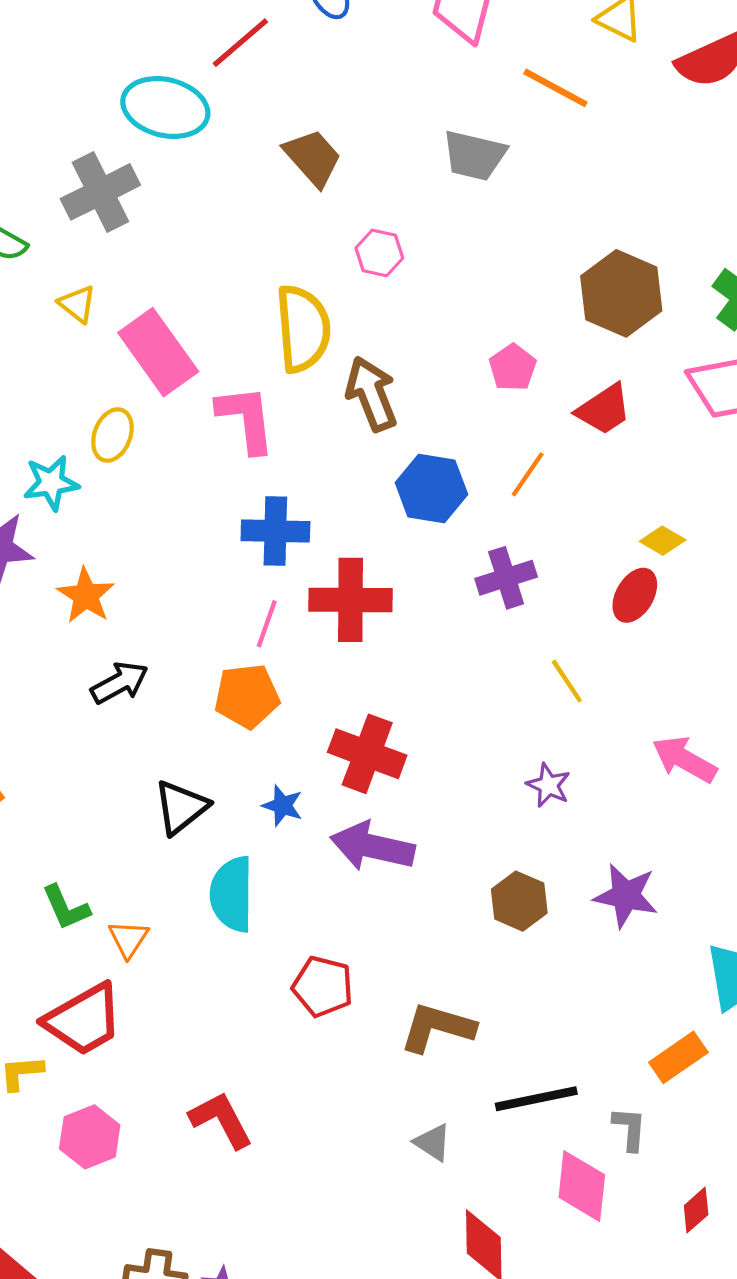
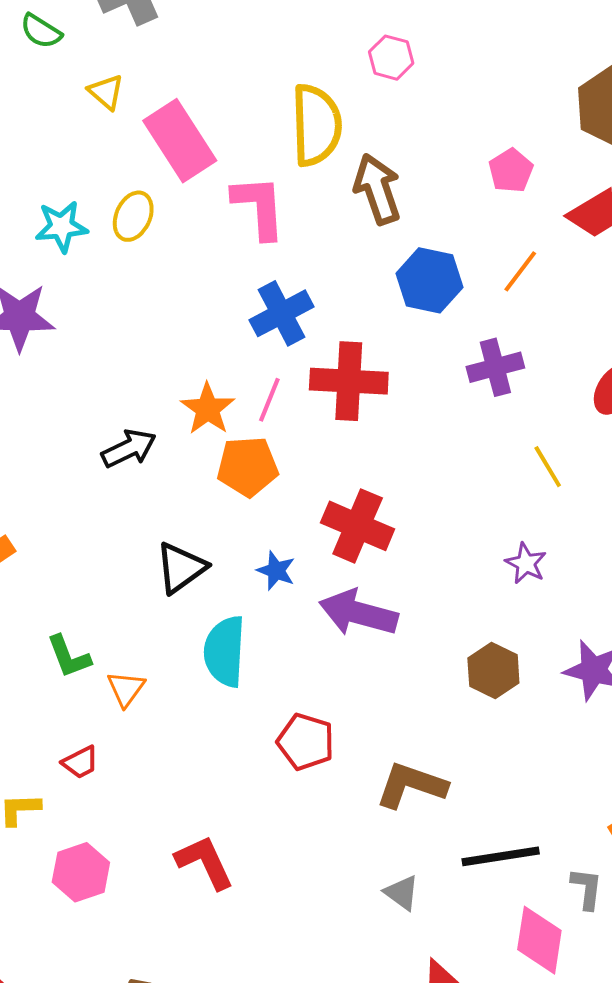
cyan star: (51, 483) -> (61, 227), moved
blue cross: (275, 531) -> (281, 313), turned -32
orange star: (86, 596) -> (208, 409), moved
red trapezoid: (83, 1020) -> (80, 762), size x0.5

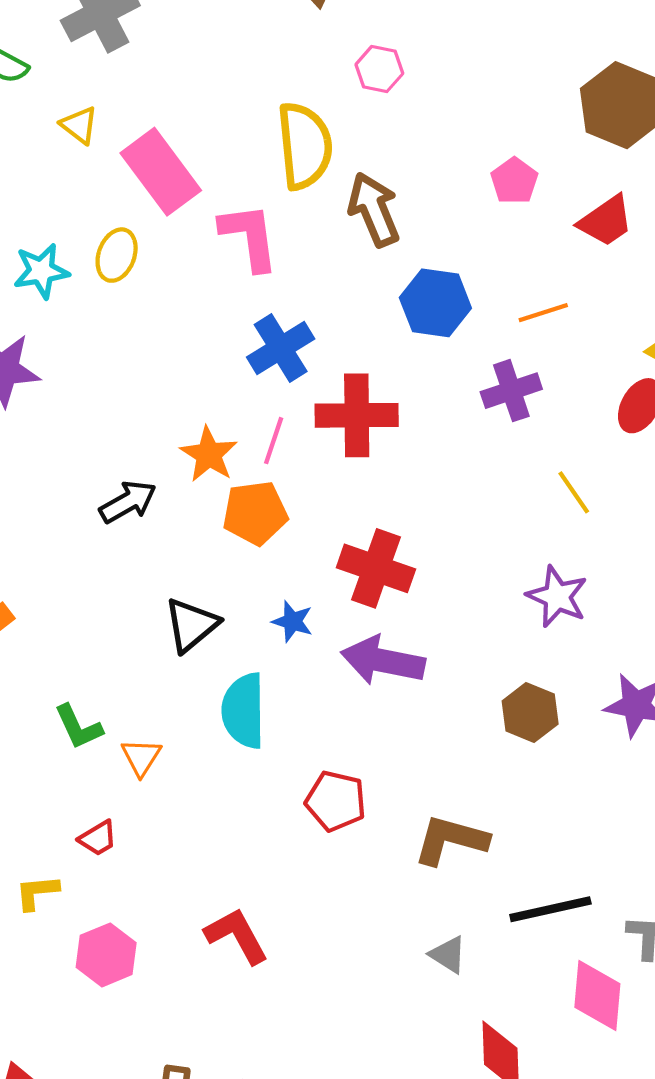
orange line: (520, 271) -> (543, 313), moved, turned 39
purple star: (526, 563) -> (557, 597), size x1.4

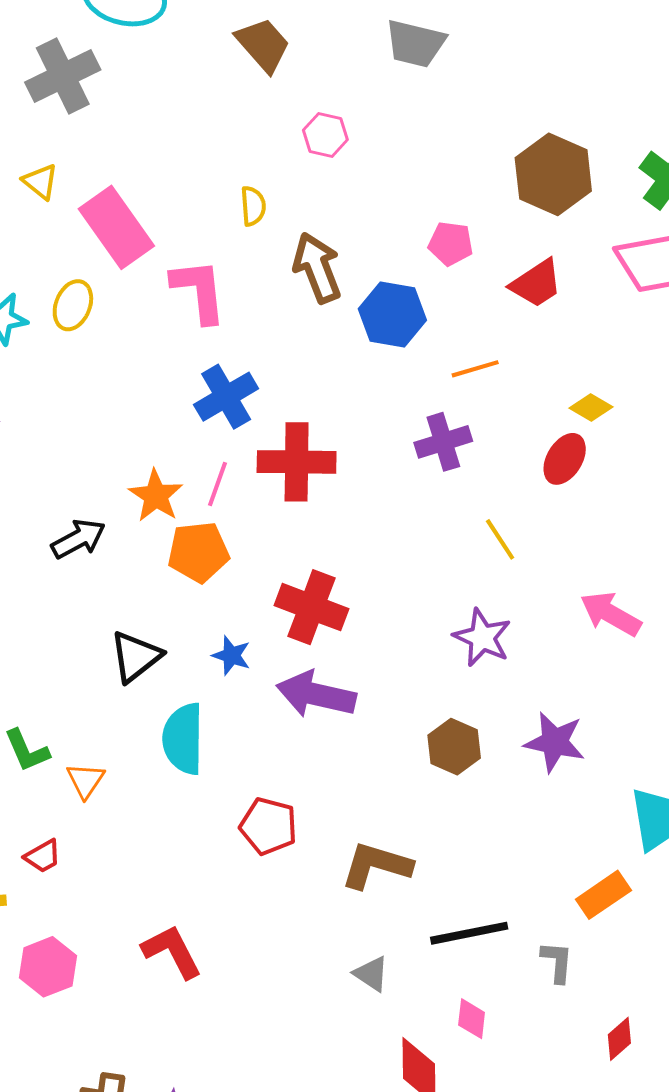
yellow semicircle: (305, 146) -> (253, 206), size x0.5
pink pentagon: (514, 181) -> (451, 244), turned -30
blue hexagon: (435, 303) -> (392, 315), moved
pink diamond: (597, 995) -> (472, 1019), moved, size x0.6

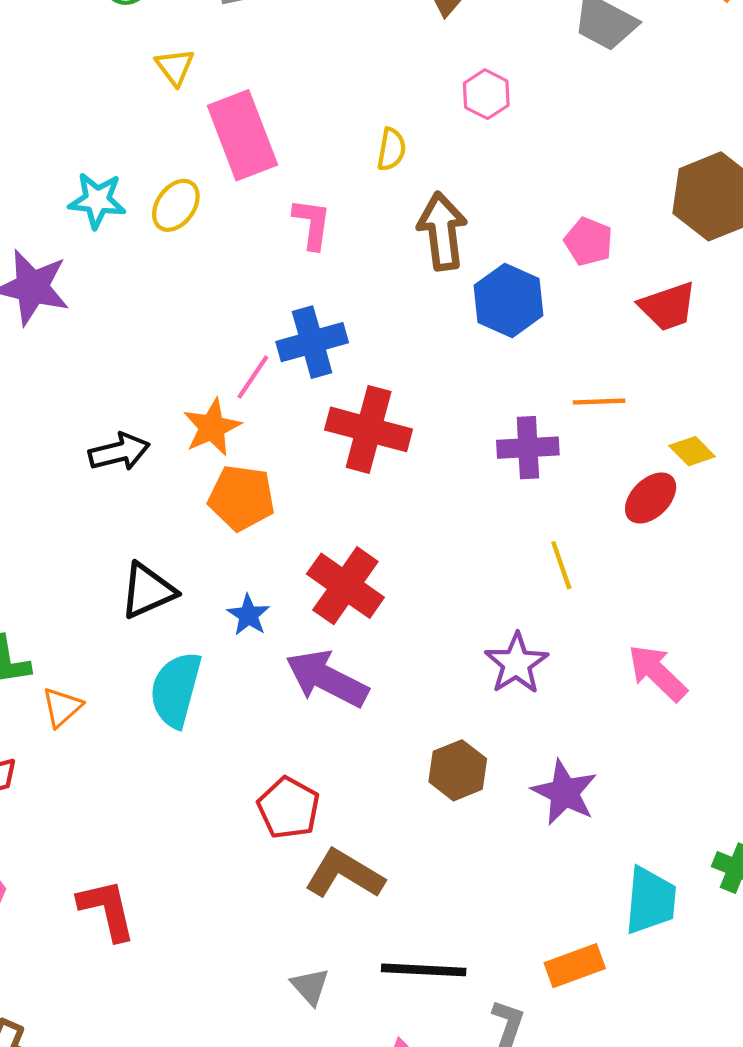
pink L-shape: (199, 291) -> (312, 224), size x0.7
orange line: (475, 369) -> (599, 402), moved
pink line: (217, 484) -> (253, 377), moved
red pentagon: (268, 826) -> (289, 808), moved

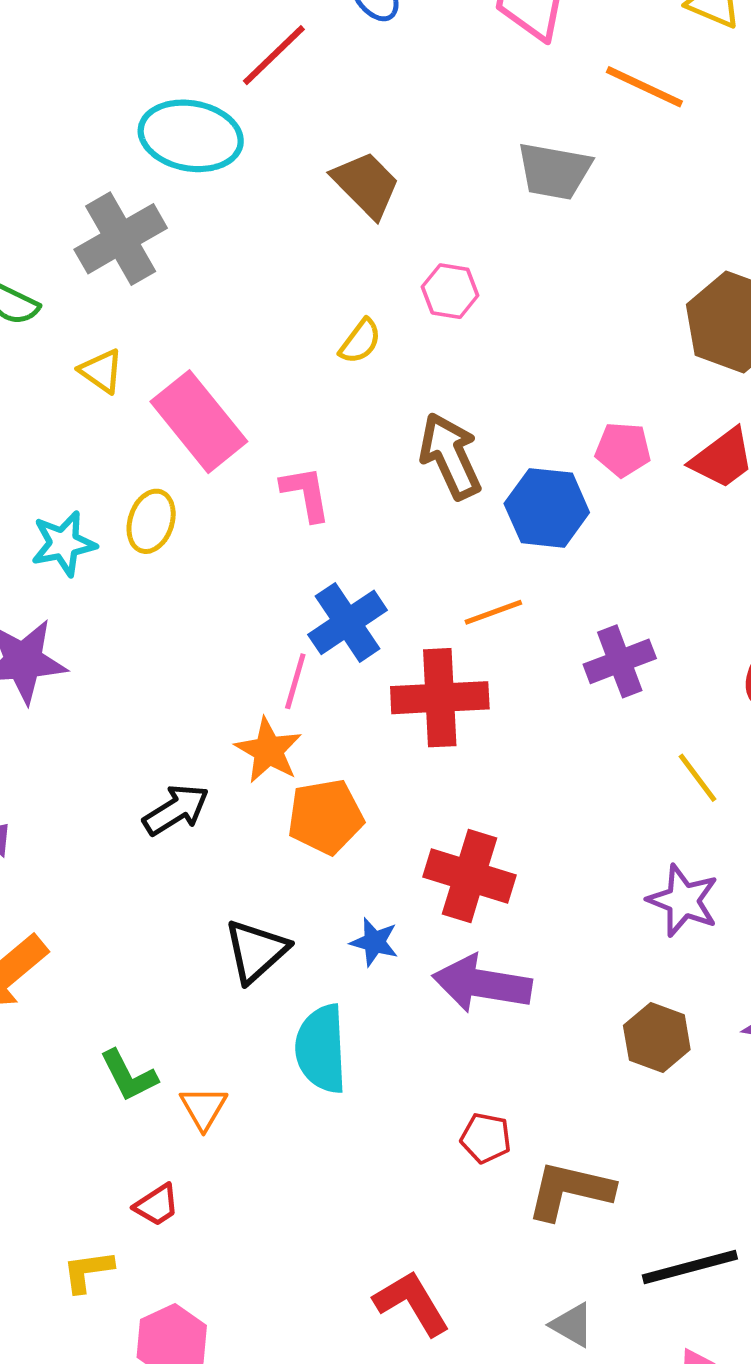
yellow semicircle: (391, 149) -> (360, 341), moved, turned 45
pink pentagon: (589, 242) -> (623, 450), moved
orange line: (599, 402) -> (493, 612), moved
red pentagon: (289, 808) -> (486, 1138), size x0.7
red L-shape: (107, 910) -> (412, 1303), moved

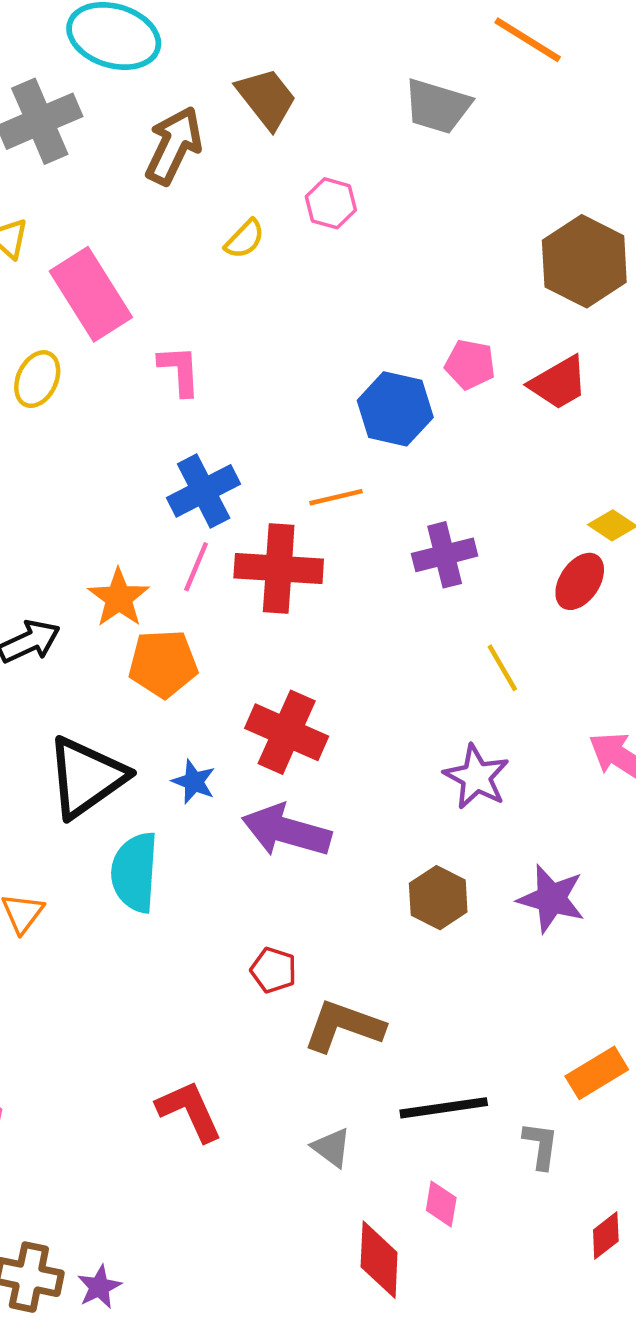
brown arrow: (450, 456) -> (174, 146), moved, turned 44
pink line: (295, 681) -> (196, 567), moved
black triangle: (256, 951) -> (86, 777), size x1.4

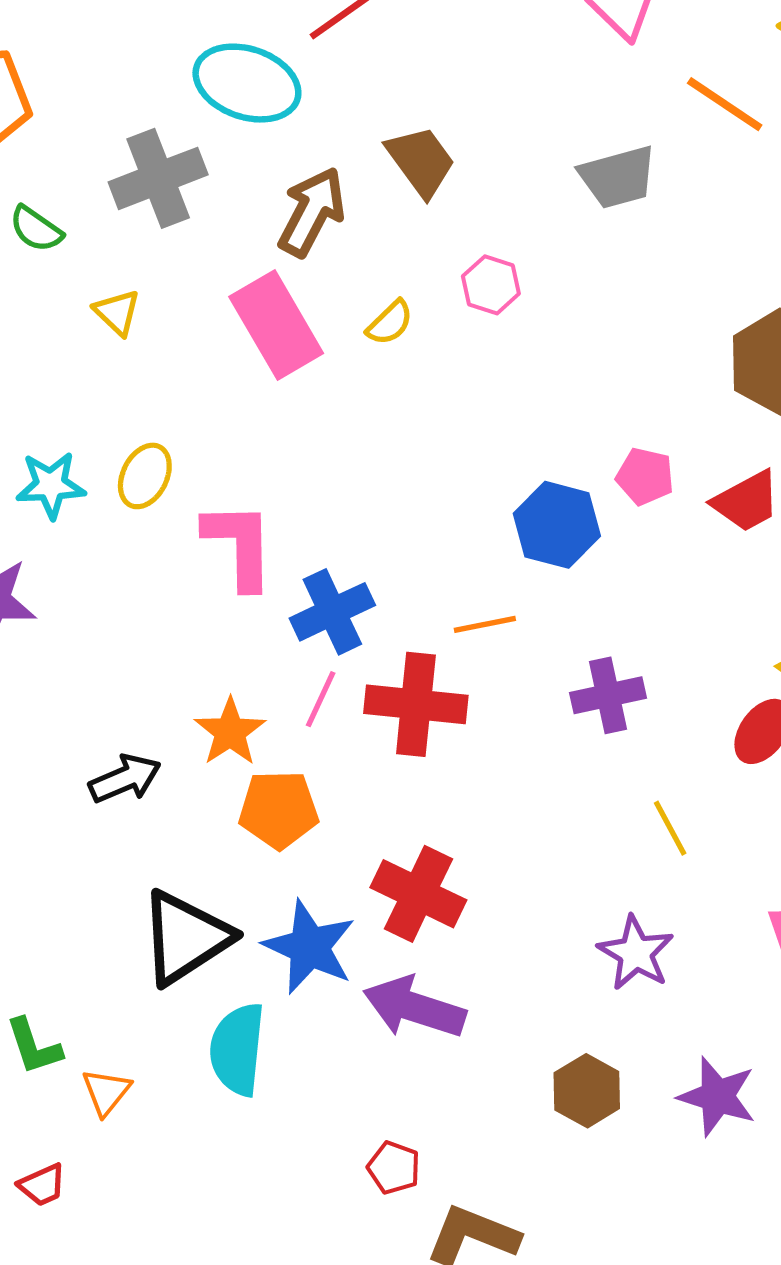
gray trapezoid: (437, 106) -> (618, 177), turned -34
pink rectangle: (91, 294) -> (276, 325), moved
pink L-shape: (180, 370) -> (239, 545), moved, size x1.5
blue star: (194, 782) -> (309, 947), size x1.8

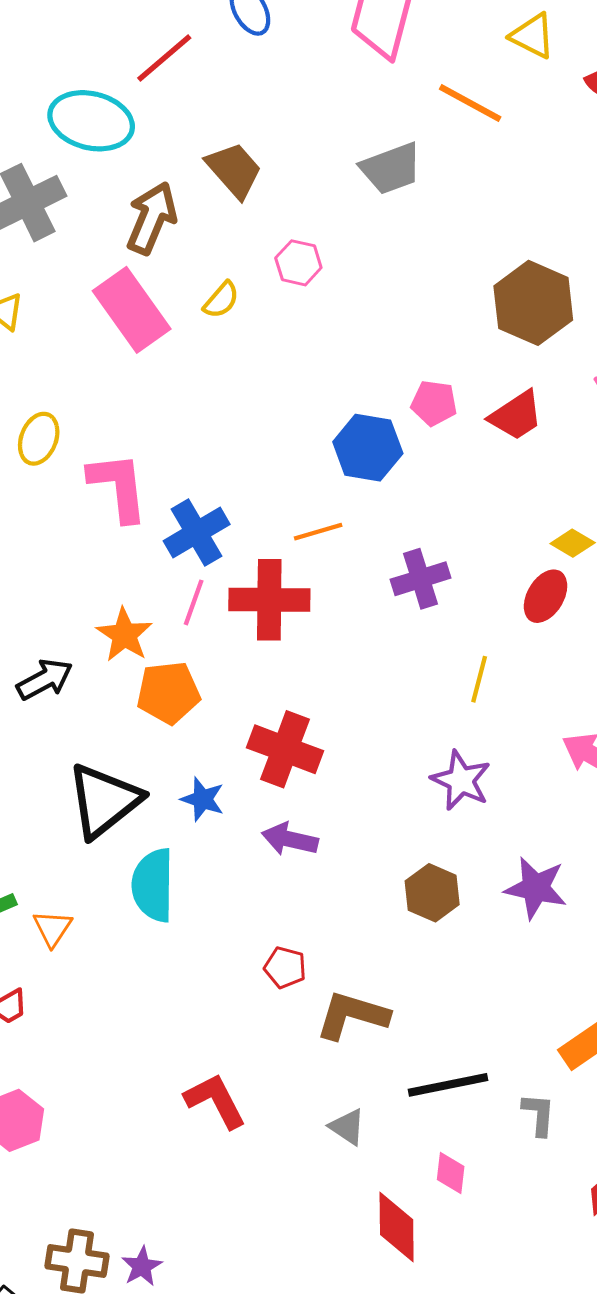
yellow line: (670, 828) -> (479, 679), turned 48
blue star: (309, 947) -> (203, 799), size x0.6
purple arrow: (414, 1007) -> (290, 839), size x0.7

